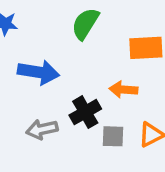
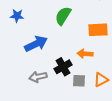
blue arrow: (38, 72) -> (36, 44), turned -35

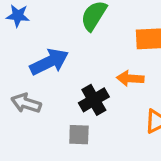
gray arrow: (38, 77) -> (26, 103), moved, turned 30
gray square: (79, 81) -> (79, 135), moved

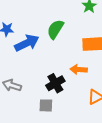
blue arrow: (49, 62) -> (27, 43), moved

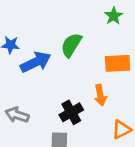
orange arrow: (79, 69) -> (100, 95), turned -105

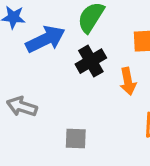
black cross: (71, 112) -> (91, 61), moved

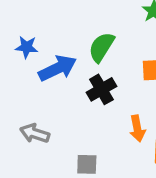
orange arrow: (128, 81) -> (137, 129), moved

